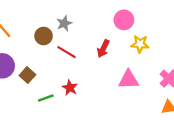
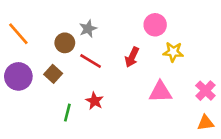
brown square: (27, 75) -> (53, 74), moved
green line: (46, 98) -> (67, 113), turned -56

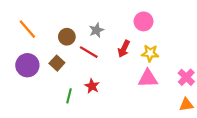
gray star: (88, 29) -> (96, 30), moved
yellow star: (173, 52) -> (150, 53), moved

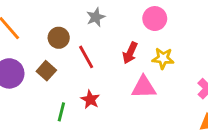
gray star: (96, 30) -> (96, 17), moved
red line: (89, 52) -> (86, 57), turned 30
pink triangle: (148, 78) -> (144, 87), moved

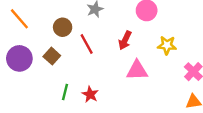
yellow star: (163, 58) -> (167, 45), moved
red star: (90, 100) -> (90, 94), moved

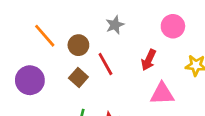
orange line: (19, 19) -> (45, 36), moved
brown square: (52, 56) -> (78, 78), moved

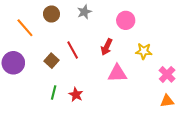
gray star: (115, 25) -> (84, 12), moved
brown circle: (78, 45) -> (51, 14), moved

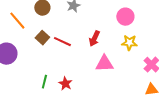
pink circle: (126, 20) -> (125, 17), moved
red line: (73, 50) -> (62, 42), turned -36
brown square: (51, 61) -> (42, 38), moved

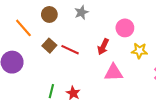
pink circle: (125, 17) -> (125, 28), moved

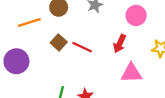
orange line: (23, 28) -> (29, 23), turned -66
pink circle: (125, 28) -> (136, 15), moved

